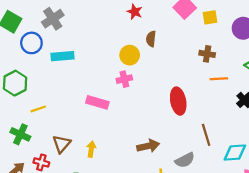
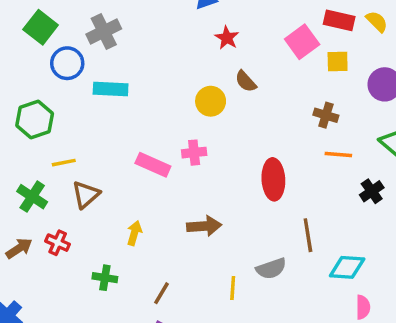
brown semicircle: (151, 39) -> (246, 81), turned -56
pink cross: (124, 79) -> (194, 153), moved
brown triangle: (62, 144) -> (86, 194), moved
brown arrow: (148, 146) -> (204, 226), moved

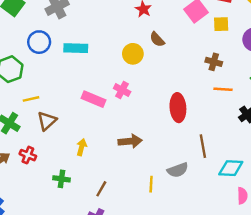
blue circle: (67, 63) -> (39, 42), moved
cyan rectangle: (111, 89) -> (76, 48), moved
pink cross: (194, 153) -> (122, 90), turned 35

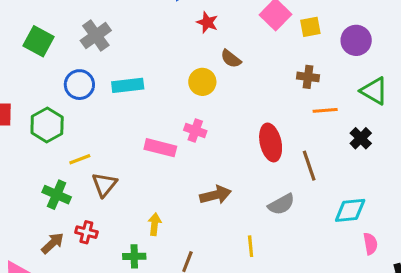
brown line: (203, 146) -> (309, 166), moved
yellow arrow: (81, 147) -> (155, 224), moved
gray semicircle: (178, 170) -> (281, 204), moved

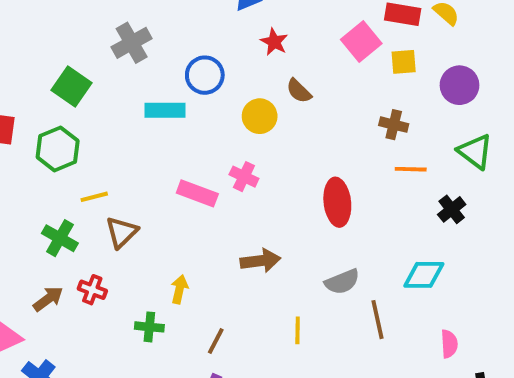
green square: (38, 41) -> (71, 87), moved
blue circle: (79, 85) -> (205, 75), moved
brown line: (309, 166) -> (377, 320), moved
cyan diamond: (350, 210) -> (424, 275), moved

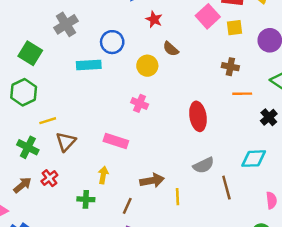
pink rectangle: (197, 193) -> (116, 141), moved
brown arrow: (260, 261) -> (152, 181), moved
red cross: (92, 290) -> (49, 178), turned 35

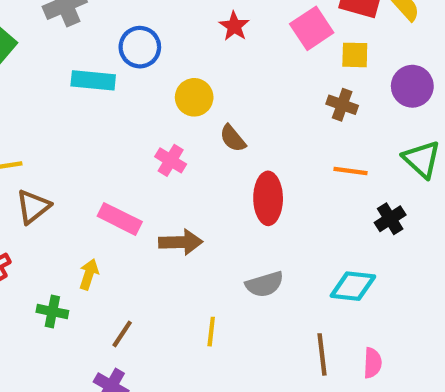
red star: (154, 19) -> (234, 26), moved
brown semicircle: (171, 49) -> (233, 138), moved
brown cross: (230, 67) -> (342, 105), moved
brown arrow: (152, 181) -> (181, 242), moved
brown line: (226, 188) -> (322, 354), moved

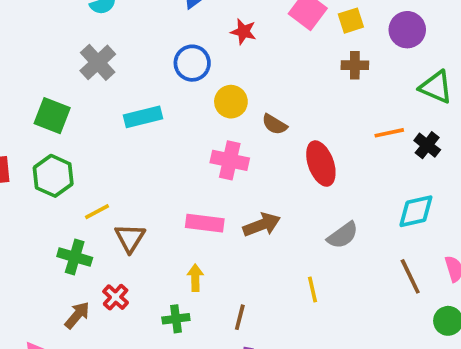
blue circle: (140, 47) -> (192, 63), moved
pink cross: (171, 160) -> (230, 160), size x1.4
orange line: (351, 171) -> (389, 133), moved

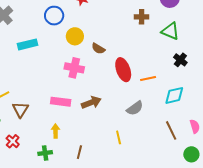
green triangle: (436, 87) -> (170, 31), moved
orange line: (389, 133) -> (148, 79), moved

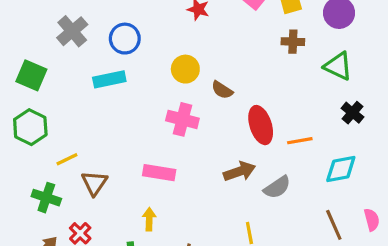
blue circle: (54, 16) -> (125, 39), moved
brown arrow: (91, 102) -> (240, 171), moved

